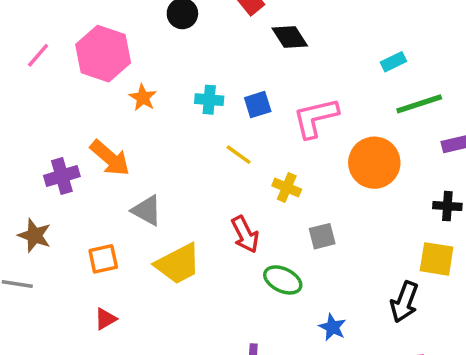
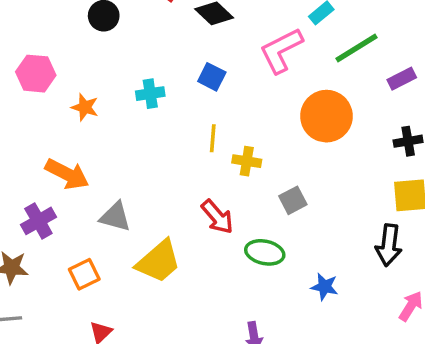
pink hexagon: (103, 54) -> (36, 74), size x0.7
blue square: (258, 105) -> (212, 77), moved, turned -32
pink L-shape: (316, 118) -> (281, 50), moved
yellow line: (239, 155) -> (213, 138), moved, turned 72
purple cross: (62, 176) -> (38, 221), moved

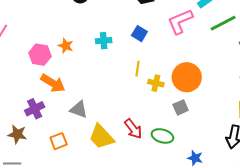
pink hexagon: (36, 74) -> (40, 55), moved
orange circle: (326, 116) -> (187, 77), moved
red arrow: (217, 217) -> (133, 129), moved
yellow trapezoid: (159, 261) -> (101, 137), turned 84

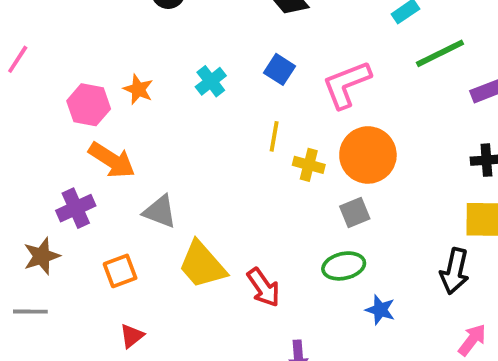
pink L-shape: (180, 21) -> (347, 84), moved
cyan cross: (104, 41) -> (211, 81), turned -35
red arrow: (133, 129) -> (263, 287), moved
brown star: (17, 134) -> (42, 256), turned -30
green ellipse: (162, 136) -> (344, 266), moved, turned -30

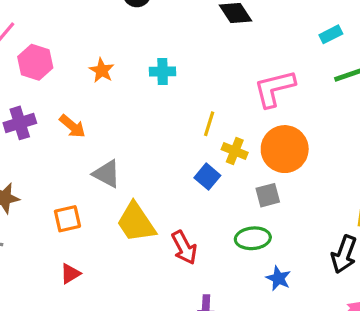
blue square: (280, 69) -> (207, 177), moved
cyan cross: (211, 81) -> (163, 71), turned 30
pink hexagon: (89, 105) -> (35, 62), moved
orange arrow: (112, 160) -> (72, 126), size x0.7
purple cross: (76, 208) -> (20, 123), moved

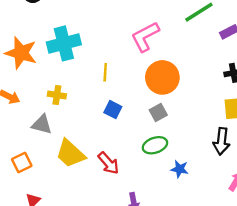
orange star: (102, 70) -> (21, 53), size x1.8
cyan cross: (163, 71) -> (64, 43), size x1.8
yellow cross: (235, 151) -> (57, 95), moved

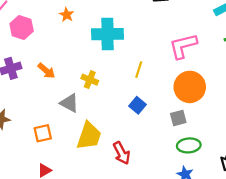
orange star: (21, 53) -> (67, 15), moved, size x0.5
green ellipse: (155, 145) -> (189, 145), moved
yellow trapezoid: (70, 154) -> (89, 136), turned -128

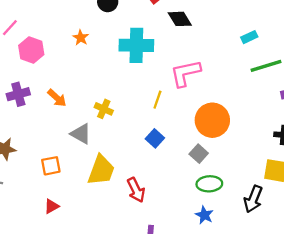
cyan cross: (108, 34) -> (136, 45), moved
pink L-shape: (183, 46) -> (185, 73), moved
gray square: (178, 118) -> (199, 154), turned -35

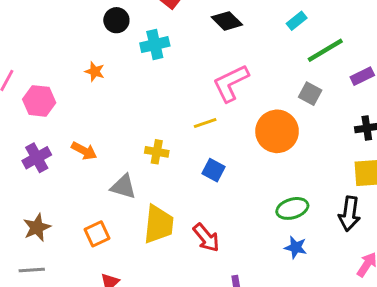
black diamond: (180, 19) -> (227, 21), moved
cyan cross: (136, 45) -> (155, 45), moved, size x0.7
yellow line: (157, 100) -> (205, 123), turned 66
yellow cross: (104, 109) -> (157, 152), moved
gray square: (199, 154) -> (310, 94), moved

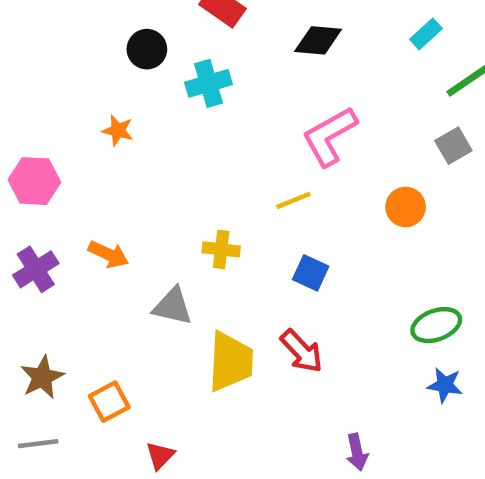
black diamond: (227, 21) -> (318, 40), turned -36
gray square: (310, 94) -> (453, 146), turned 35
orange circle: (277, 131) -> (406, 207), size x0.6
orange square: (97, 234) -> (109, 402), moved
red arrow: (206, 238) -> (302, 351), moved

